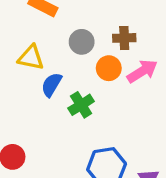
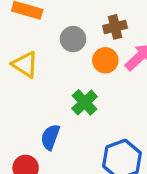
yellow triangle: (31, 58) -> (25, 65), turned 32
blue semicircle: (51, 85) -> (50, 137), moved

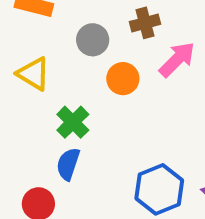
orange circle: (105, 60) -> (123, 79), moved
green cross: (85, 102) -> (73, 122), moved

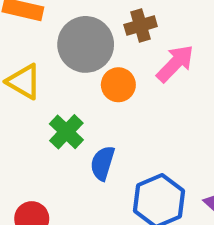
gray circle: (93, 40) -> (86, 44), size x1.6
blue semicircle: (68, 164) -> (102, 163), moved

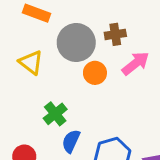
green cross: (66, 132) -> (55, 114), moved
blue semicircle: (102, 163) -> (71, 141), moved

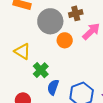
yellow triangle: (31, 62) -> (22, 51), moved

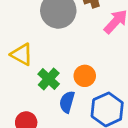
orange circle: (65, 40) -> (85, 76), moved

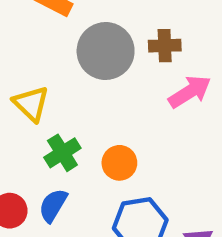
blue semicircle: (67, 102) -> (53, 205), moved

